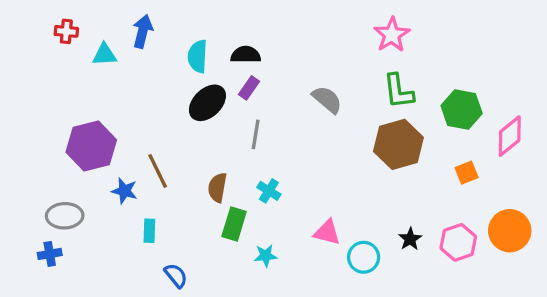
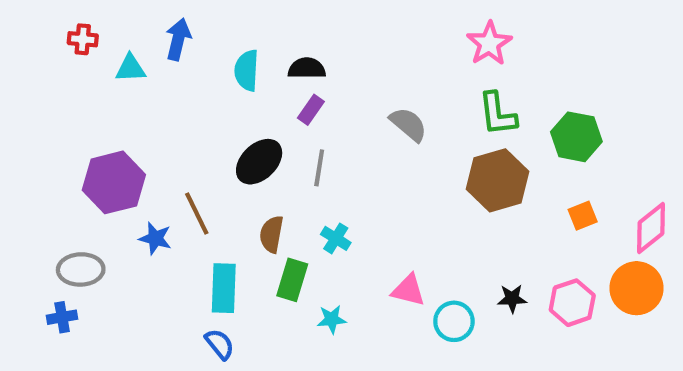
black ellipse: (207, 103) -> (259, 162), moved
pink diamond: (510, 136) -> (651, 228), moved
cyan rectangle: (149, 231) -> (224, 288), moved, size x1.6
black star: (410, 239) -> (512, 299), turned 30

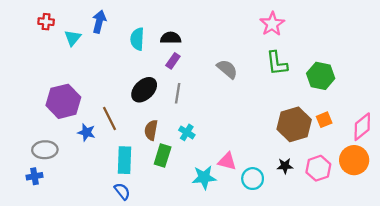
cyan triangle: (130, 68) -> (73, 38), turned -48
brown hexagon: (498, 180) -> (294, 124), moved
cyan star: (332, 319) -> (204, 177), moved, size x1.5

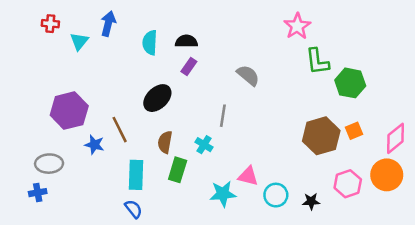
green L-shape: (277, 63) -> (317, 61), moved
gray line: (178, 93) -> (223, 116), moved
black star: (285, 166) -> (311, 201), moved

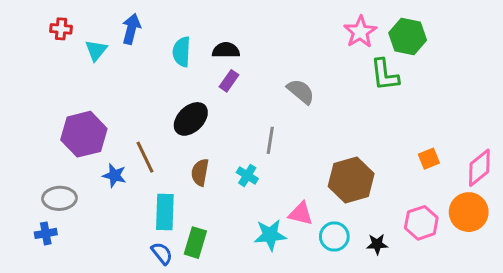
green hexagon: (350, 83) -> (408, 36), moved
brown hexagon: (321, 136) -> (351, 180), moved
green rectangle: (178, 170) -> (195, 243), moved

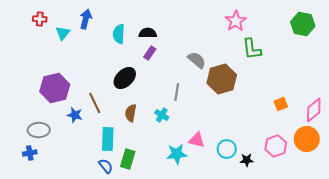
green hexagon: (408, 36) -> (303, 24), moved
brown hexagon: (351, 180) -> (222, 79), moved
cyan circle: (334, 237) -> (227, 149), moved

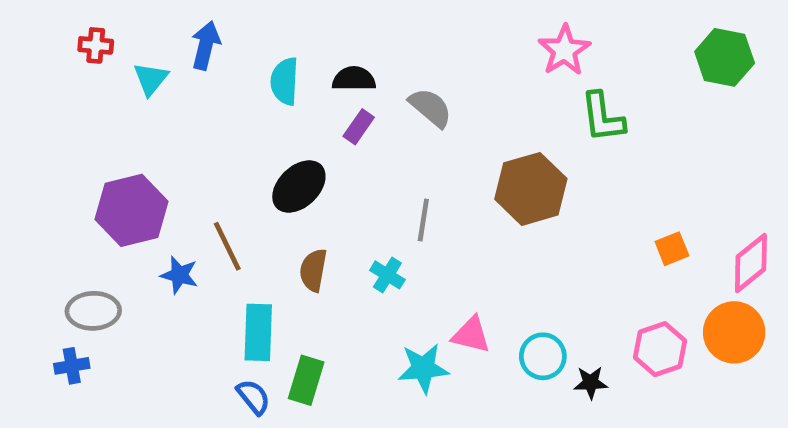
gray semicircle: (197, 60) -> (430, 108), moved

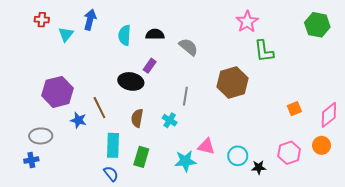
purple rectangle: (359, 127) -> (150, 66), moved
black ellipse: (299, 187) -> (131, 81), turned 55
orange circle: (734, 332) -> (322, 145), size x0.7
green rectangle: (306, 380) -> (141, 157), moved

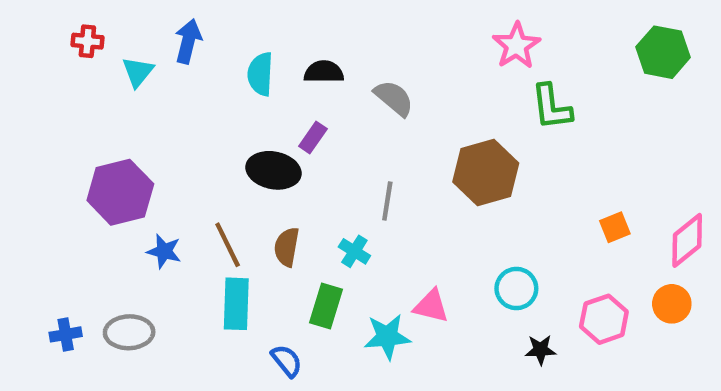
brown line: (99, 108) -> (228, 245), moved
gray ellipse: (41, 136) -> (129, 332), moved
cyan circle: (238, 156) -> (516, 289), moved
green rectangle: (141, 157) -> (326, 306), moved
blue semicircle: (111, 174) -> (287, 361), moved

